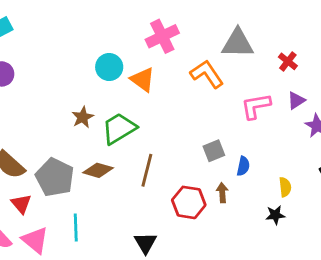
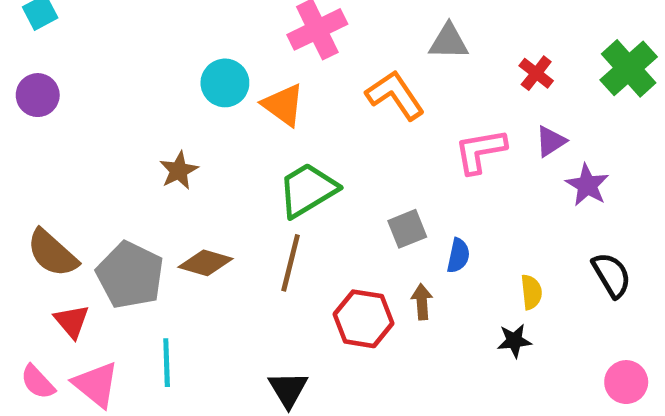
gray triangle: (238, 43) -> (449, 42), size x0.7
green trapezoid: (119, 128) -> (308, 190), moved

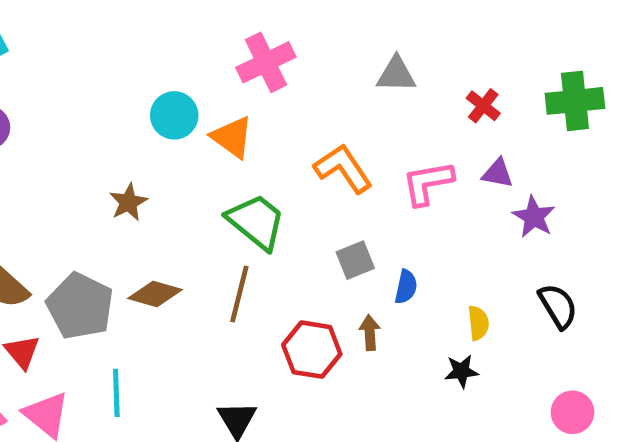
green cross: (629, 68) -> (575, 101), turned 36
orange L-shape: (395, 95) -> (343, 168), moved
purple triangle: (551, 141) -> (498, 173), turned 44
green trapezoid: (308, 190) -> (256, 222), turned 70

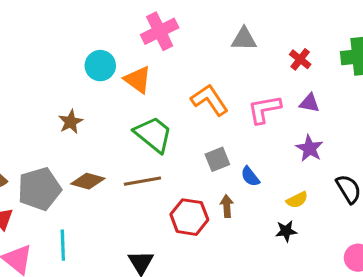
purple star: (534, 217) -> (310, 148), moved
blue semicircle: (406, 287) -> (250, 176), turned 130
brown line: (239, 294) -> (142, 181), turned 66
gray pentagon: (80, 306) -> (39, 189), turned 30
yellow semicircle: (478, 323) -> (297, 200), turned 70

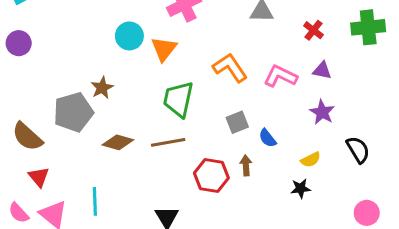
orange triangle: (138, 80) -> (164, 49), turned 32
pink L-shape: (264, 109) -> (280, 76), turned 36
green trapezoid: (153, 134) -> (178, 99), turned -117
gray pentagon: (39, 189) -> (73, 112), moved

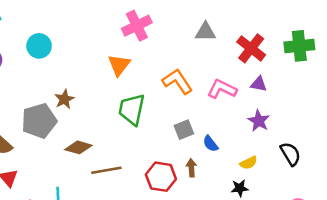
red cross: (313, 30) -> (251, 48), size x1.6
cyan circle: (129, 36) -> (39, 46), moved
brown line: (168, 142) -> (106, 170), moved

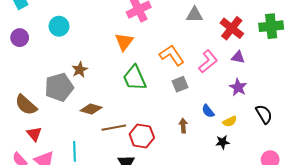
pink L-shape: (222, 89) -> (208, 61), turned 115
green trapezoid: (132, 109) -> (135, 78), turned -36
gray square: (184, 130) -> (180, 84), moved
blue semicircle: (210, 144) -> (208, 111), moved
red hexagon: (161, 177) -> (142, 136), moved

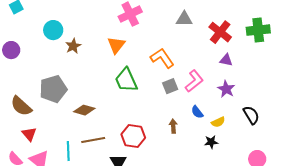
purple circle: (20, 38) -> (11, 50), moved
pink L-shape: (208, 61) -> (194, 81), moved
brown star: (80, 70) -> (73, 46), moved
brown line: (114, 128) -> (93, 140), moved

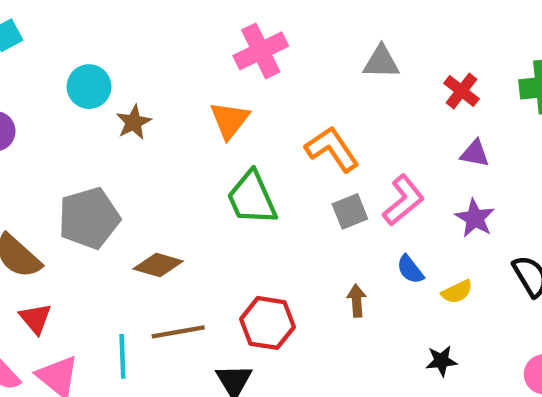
red cross: (220, 32) -> (461, 91), size x0.7
black star: (211, 142) -> (441, 361), moved

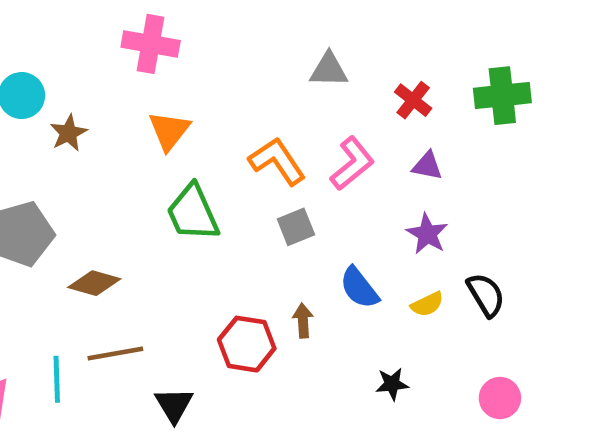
pink cross: (261, 51) -> (151, 44), moved, turned 36
pink L-shape: (403, 200) -> (352, 164), moved
blue semicircle: (410, 269) -> (359, 288), size x1.4
yellow semicircle: (457, 292) -> (427, 304), moved
red hexagon: (267, 323) -> (247, 344), moved

